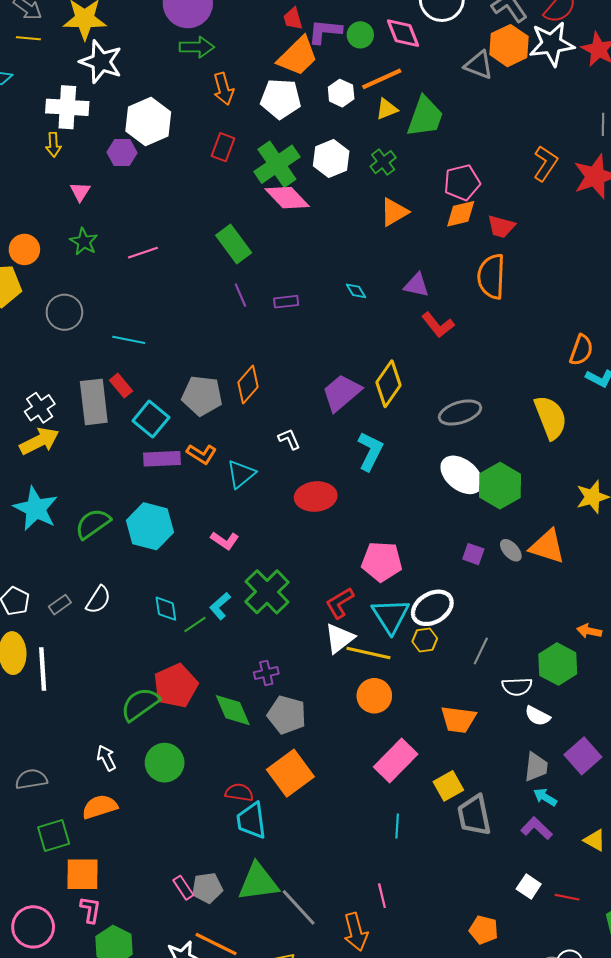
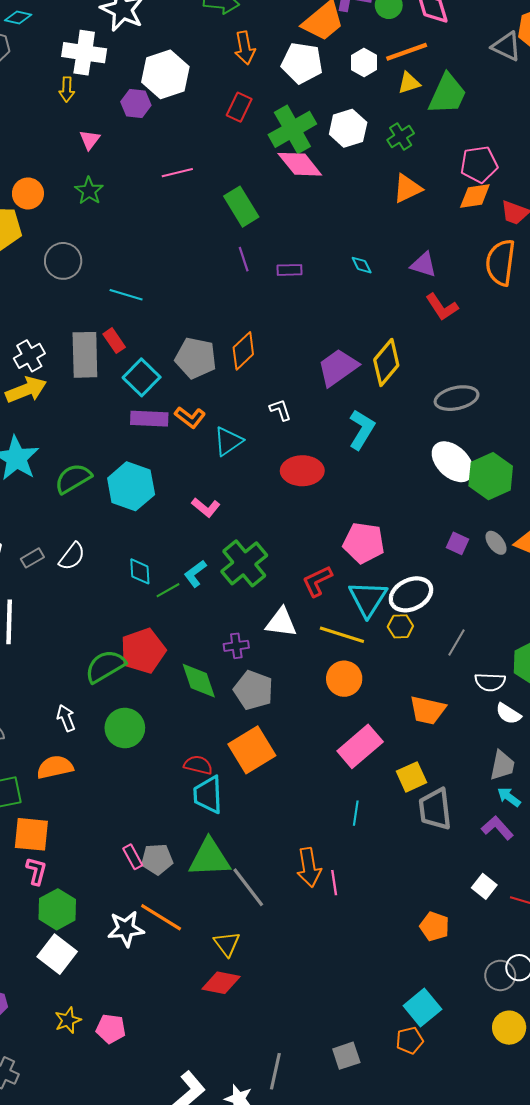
pink line: (143, 253) -> (177, 173), moved
white triangle: (339, 638) -> (281, 622), moved, turned 40
orange arrow: (356, 932) -> (309, 867), moved

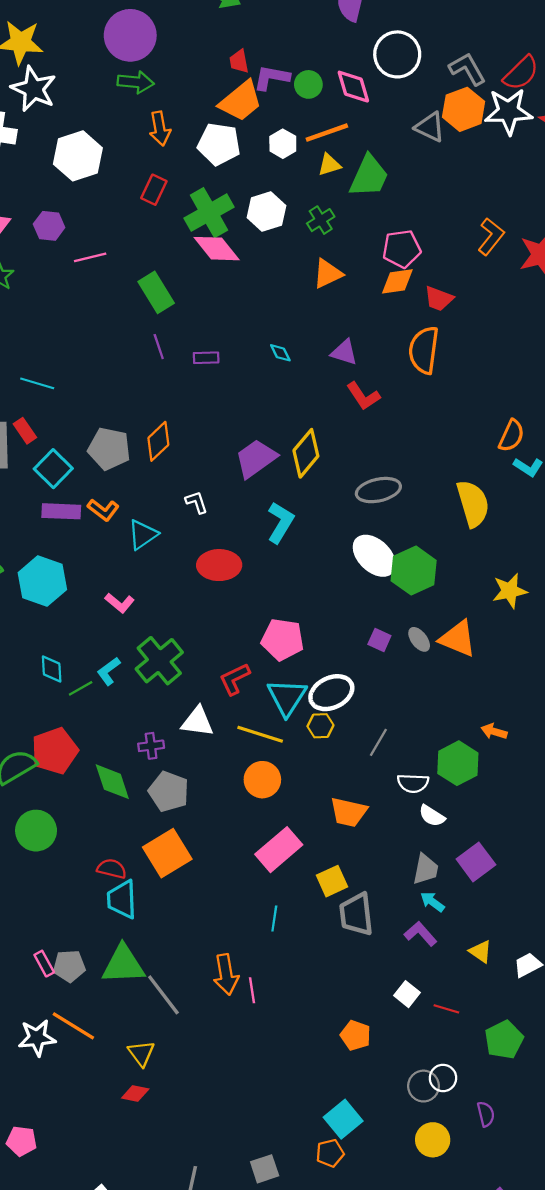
purple hexagon: (136, 104) -> (49, 226), moved
red diamond: (221, 983) -> (135, 1094), size x0.7

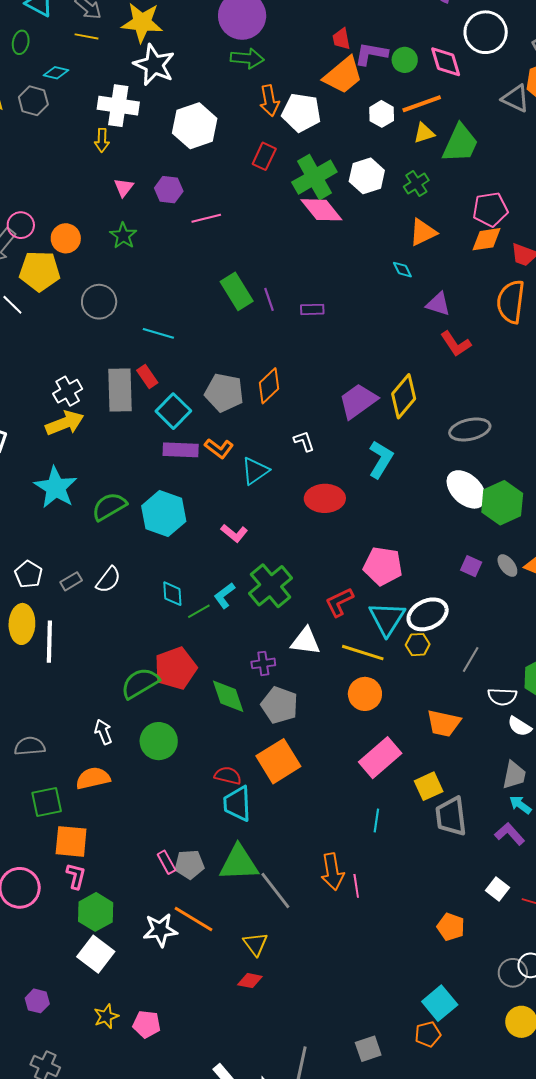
white pentagon: (219, 144) -> (301, 113), moved
green rectangle: (156, 292) -> (237, 291), moved
cyan diamond: (280, 353) -> (402, 270), moved

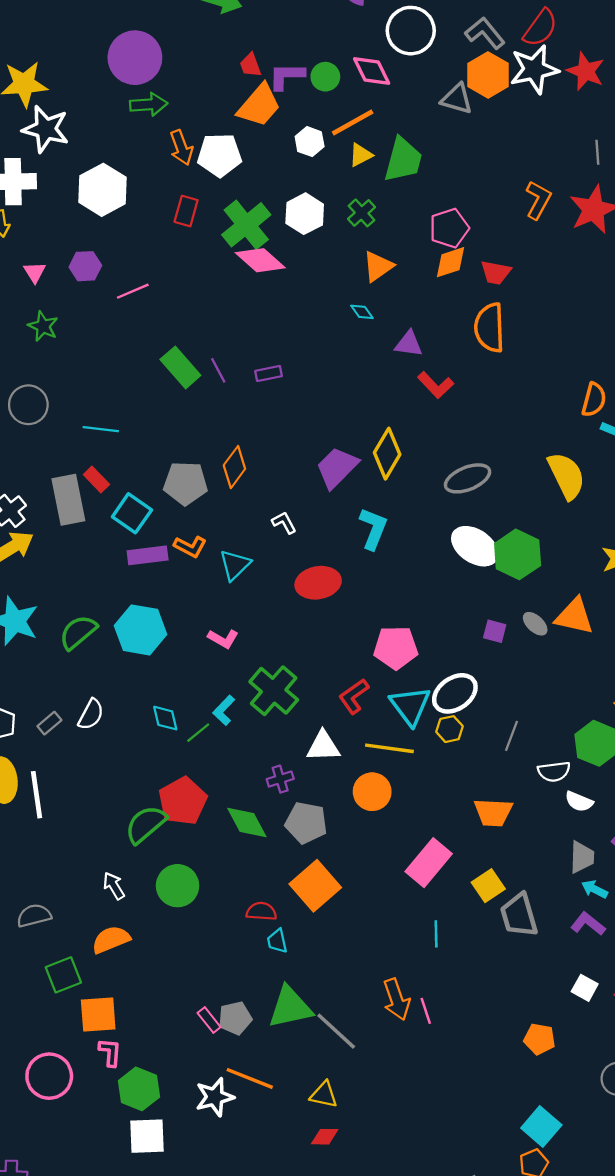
orange circle: (365, 694) -> (372, 792), moved
cyan trapezoid: (237, 804) -> (277, 941), size x0.6
yellow triangle: (255, 944) -> (324, 1095), turned -32
white square: (96, 954) -> (147, 1136), turned -30

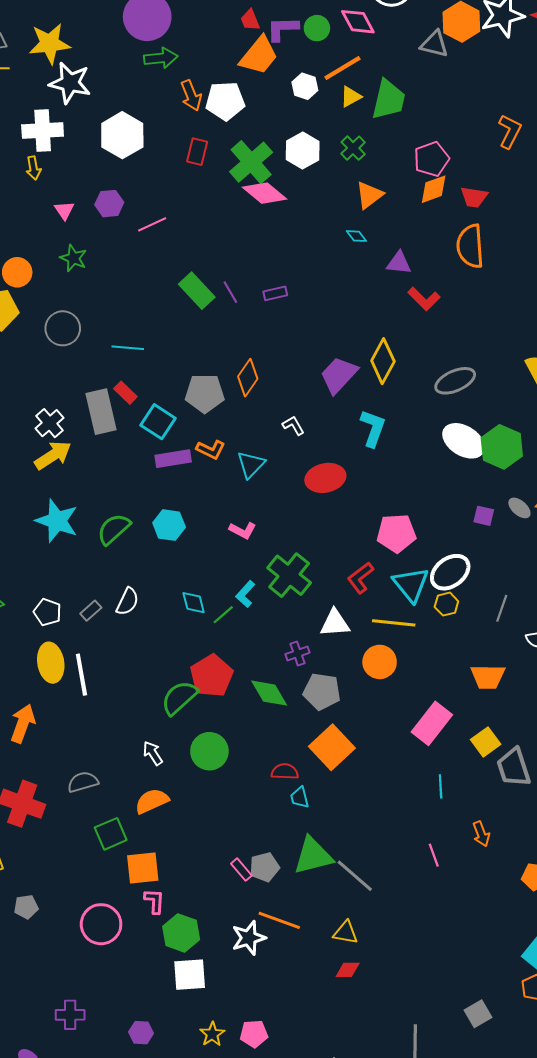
cyan hexagon: (141, 630) -> (169, 525), size x0.7
orange arrow: (397, 999) -> (481, 834), moved, size x0.7

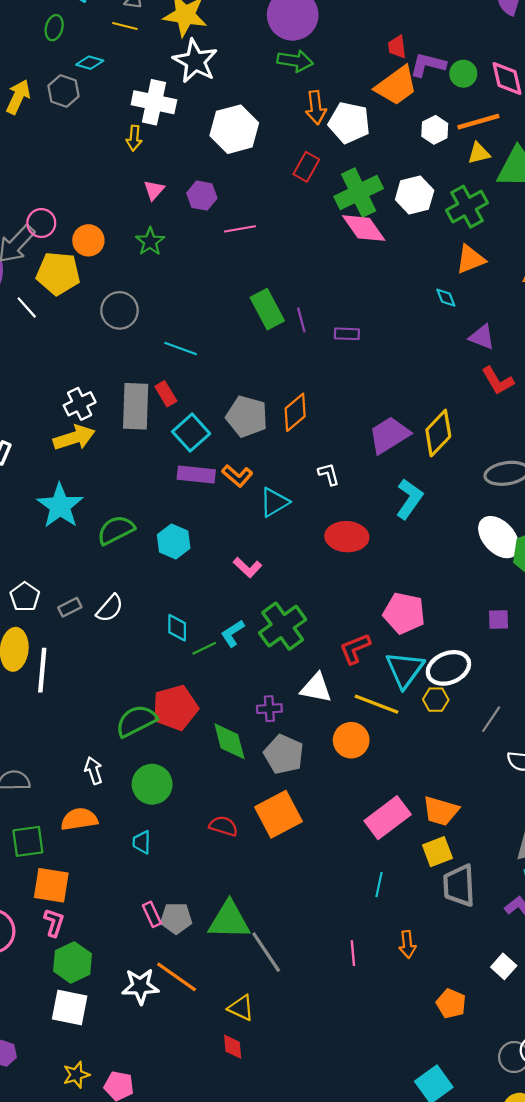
green cross: (353, 148) -> (467, 207), size x1.5
purple square: (484, 516) -> (498, 620), turned -30
orange trapezoid: (488, 677) -> (441, 811), moved
cyan trapezoid: (300, 797) -> (142, 842), moved
red diamond: (348, 970) -> (233, 1047), turned 70

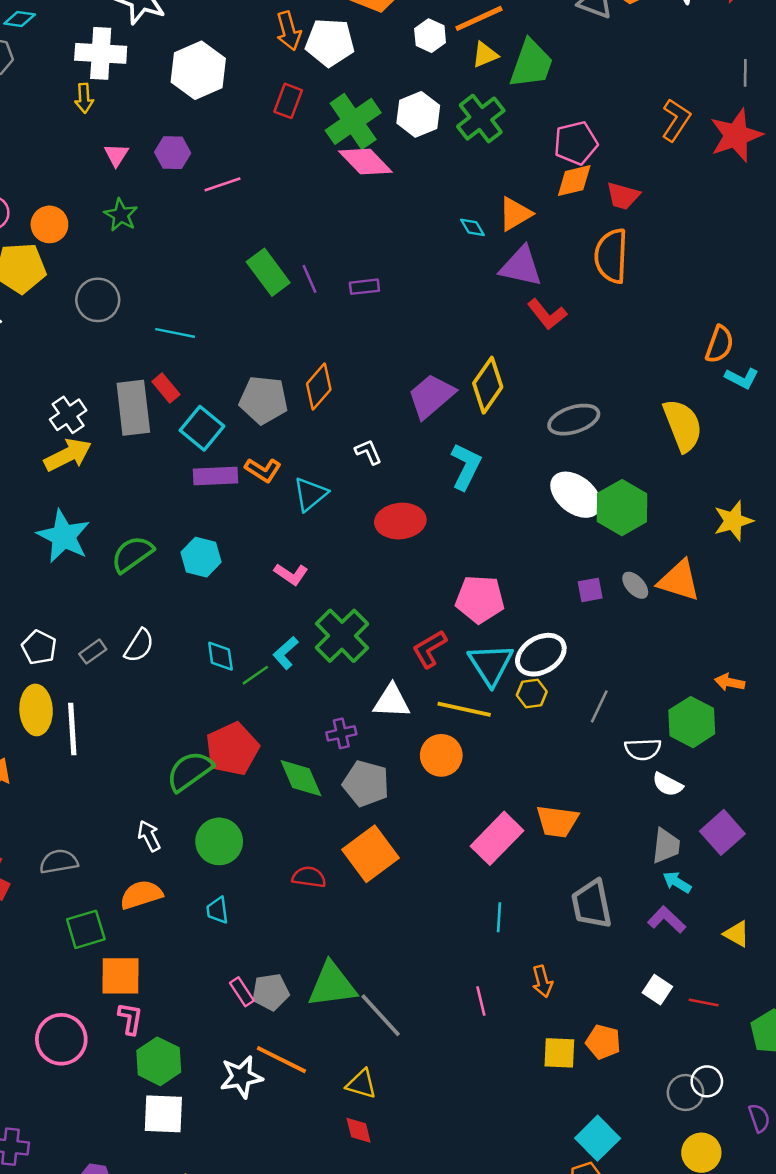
orange triangle: (470, 259) -> (515, 214), moved
purple triangle: (482, 337) -> (521, 267), size x1.4
yellow square: (437, 852) -> (559, 1053), moved, turned 32

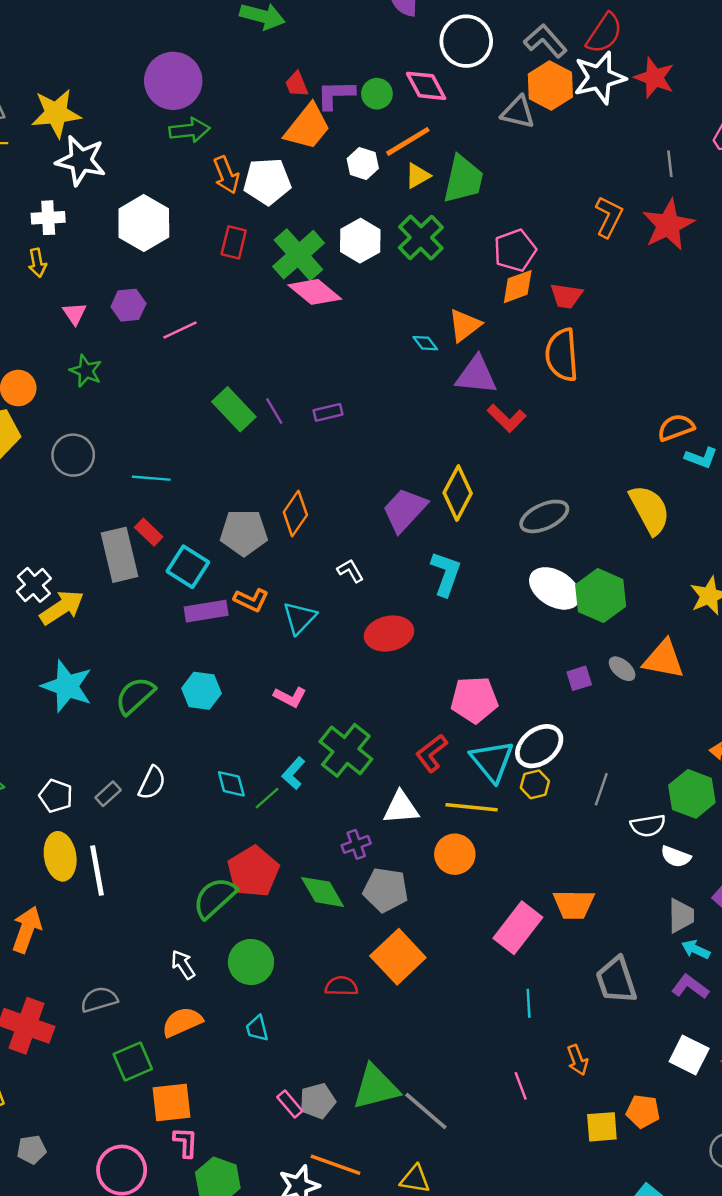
white cross: (101, 53) -> (48, 218), size x0.7
orange semicircle: (719, 344) -> (676, 428), turned -123
white cross: (68, 415) -> (34, 585), moved
white square: (657, 990) -> (689, 1055), size x1.4

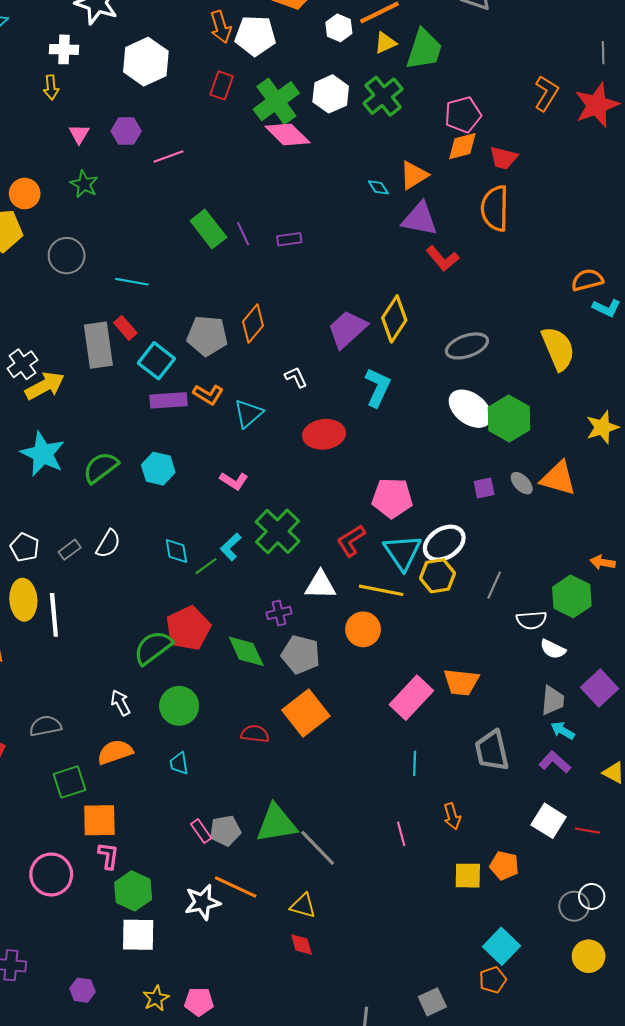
yellow hexagon: (535, 784) -> (437, 576), size x1.4

